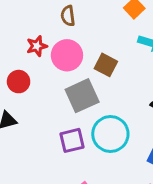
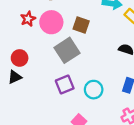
red circle: (19, 82) -> (20, 58), moved
cyan circle: (110, 134) -> (94, 90), moved, size x0.7

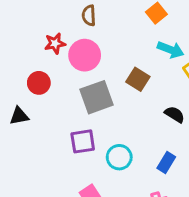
brown square: (81, 25) -> (138, 79), moved
red circle: (20, 58) -> (39, 83), moved

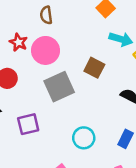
red star: (55, 43) -> (18, 42), turned -30
purple square: (83, 141) -> (28, 124), moved

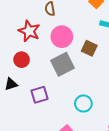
red star: (18, 42) -> (29, 31), size x1.5
pink circle: (46, 50) -> (62, 37), moved

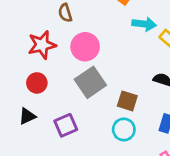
red star: (29, 31) -> (42, 45), turned -30
brown square: (89, 48) -> (127, 101), moved

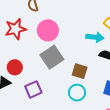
cyan arrow: (144, 24) -> (95, 37), moved
red circle: (37, 83) -> (15, 67), moved

